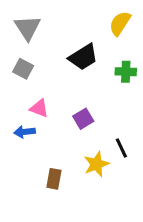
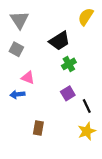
green cross: (126, 72) -> (69, 64), moved, turned -32
purple square: (83, 119) -> (68, 93), moved
yellow star: (96, 164) -> (87, 131), moved

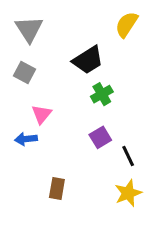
pink triangle: (28, 78) -> (41, 114), turned 48

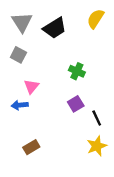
black trapezoid: (88, 60) -> (55, 28), moved
green cross: (102, 94) -> (77, 71), turned -35
brown rectangle: (57, 189) -> (31, 147), moved, turned 49

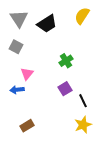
green cross: (77, 71) -> (66, 61), turned 32

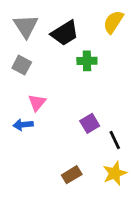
green cross: (66, 61) -> (87, 61), moved, turned 32
brown rectangle: (27, 126) -> (72, 175), moved

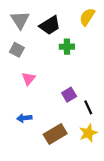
blue arrow: (23, 125) -> (24, 118), moved
brown rectangle: (72, 175) -> (55, 134), size x1.5

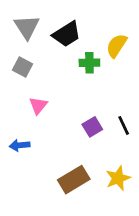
yellow semicircle: (87, 17) -> (117, 46), moved
black line: (88, 107) -> (124, 125), moved
blue arrow: (24, 118) -> (20, 145), moved

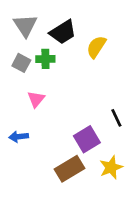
yellow semicircle: (117, 46) -> (96, 47), moved
green cross: (89, 63) -> (45, 59), moved
purple square: (92, 127) -> (87, 139), moved, size x1.4

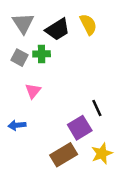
yellow semicircle: (96, 47) -> (88, 24), moved, turned 120
black line: (116, 118) -> (97, 108), moved

